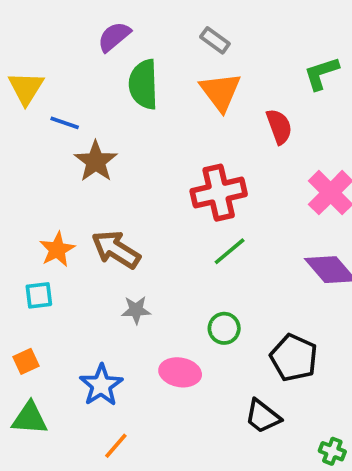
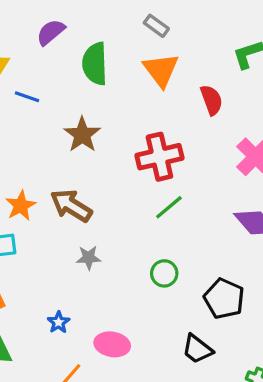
purple semicircle: (114, 37) -> (51, 32), moved
brown star: (96, 161) -> (82, 135), moved
pink ellipse: (180, 372) -> (112, 344), moved
blue star: (101, 385) -> (59, 322), size x0.6

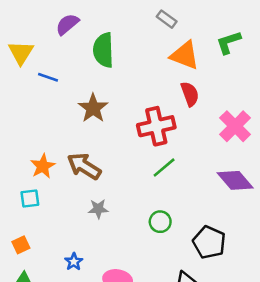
gray rectangle: (156, 26) -> (167, 19), moved
orange triangle: (161, 70) -> (185, 55), moved, turned -32
red semicircle: (212, 100) -> (190, 94), moved

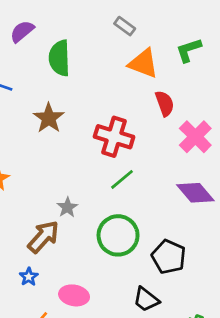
red semicircle: (190, 94) -> (165, 103), moved
red cross: (156, 126) -> (114, 137), turned 30
brown arrow: (84, 166) -> (43, 237), moved, turned 100
gray star: (98, 209) -> (67, 207), moved, turned -30
green circle: (160, 222) -> (118, 235), size x1.8

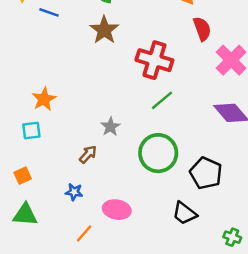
brown star: (49, 118) -> (104, 30), moved
brown arrow: (43, 237) -> (88, 154), size x0.6
blue star: (29, 277) -> (74, 192), turned -30

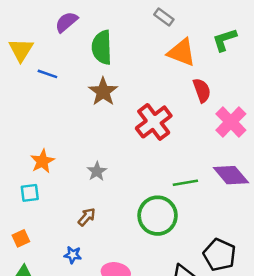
red cross: (154, 60) -> (154, 122), turned 36
green line: (162, 100) -> (185, 183), moved, turned 30
gray star: (110, 127) -> (97, 171), moved
black pentagon: (206, 173) -> (220, 255), moved

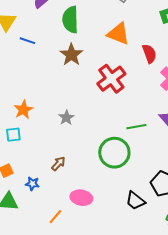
orange triangle: (182, 52) -> (118, 34), moved
brown arrow: (87, 217) -> (58, 164), moved
blue star: (73, 255) -> (32, 184), moved

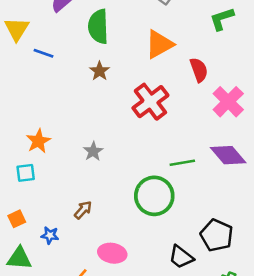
orange triangle: (118, 34) -> (159, 44), turned -50
brown star: (71, 55) -> (100, 71), size x0.7

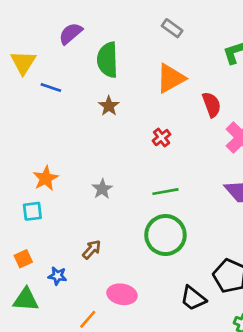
red cross: (150, 102) -> (162, 138), size x0.5
green line: (182, 163) -> (165, 192), moved

